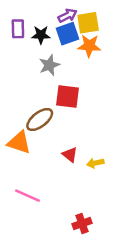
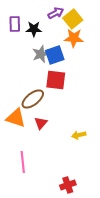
yellow square: (88, 23) -> (73, 19), turned -30
blue square: (67, 34) -> (55, 55), moved
red triangle: (70, 155) -> (41, 123), moved, turned 32
pink line: (28, 196) -> (23, 162), turned 60

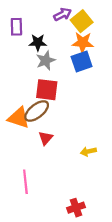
black star: (34, 29) -> (38, 42), moved
blue square: (55, 55) -> (82, 62), moved
red square: (56, 80) -> (47, 90), moved
orange triangle: (16, 118) -> (19, 118), moved

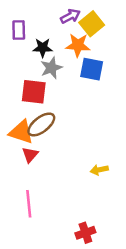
orange star: (83, 42) -> (78, 45), moved
blue square: (82, 62) -> (92, 69), turned 30
red square: (47, 90) -> (34, 92), moved
red triangle: (46, 138) -> (30, 155), moved

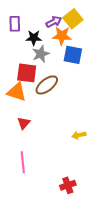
purple arrow: (70, 16) -> (54, 22), moved
brown ellipse: (41, 124) -> (47, 85), moved
orange triangle: (21, 132) -> (17, 92), moved

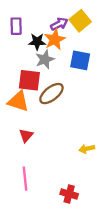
orange star: (62, 36) -> (55, 39), moved, turned -30
red cross: (68, 185) -> (69, 194), moved, turned 35

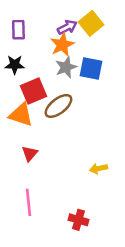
black star: (37, 42) -> (15, 65), moved
gray star: (45, 59) -> (66, 67), moved
red square: (29, 80) -> (33, 91), turned -30

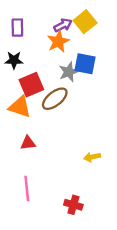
gray star: (66, 67) -> (69, 72), moved
red triangle: (30, 154) -> (28, 143), turned 42

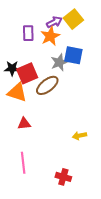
purple rectangle: (17, 28) -> (28, 33), moved
black star: (14, 60) -> (12, 68), moved

